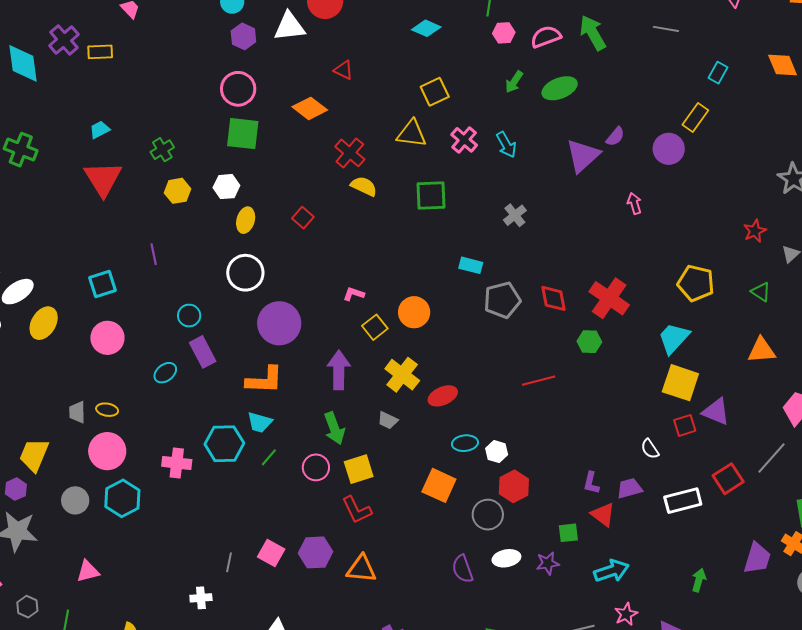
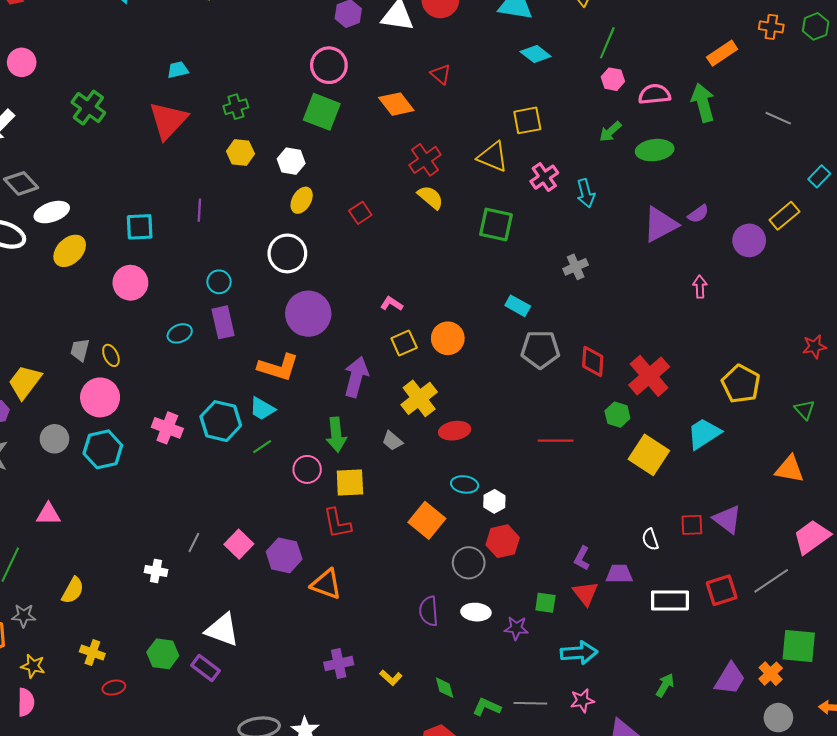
green cross: (21, 150) -> (88, 108), moved
yellow square: (680, 383) -> (649, 455), moved
yellow ellipse: (107, 410) -> (111, 355), turned 40

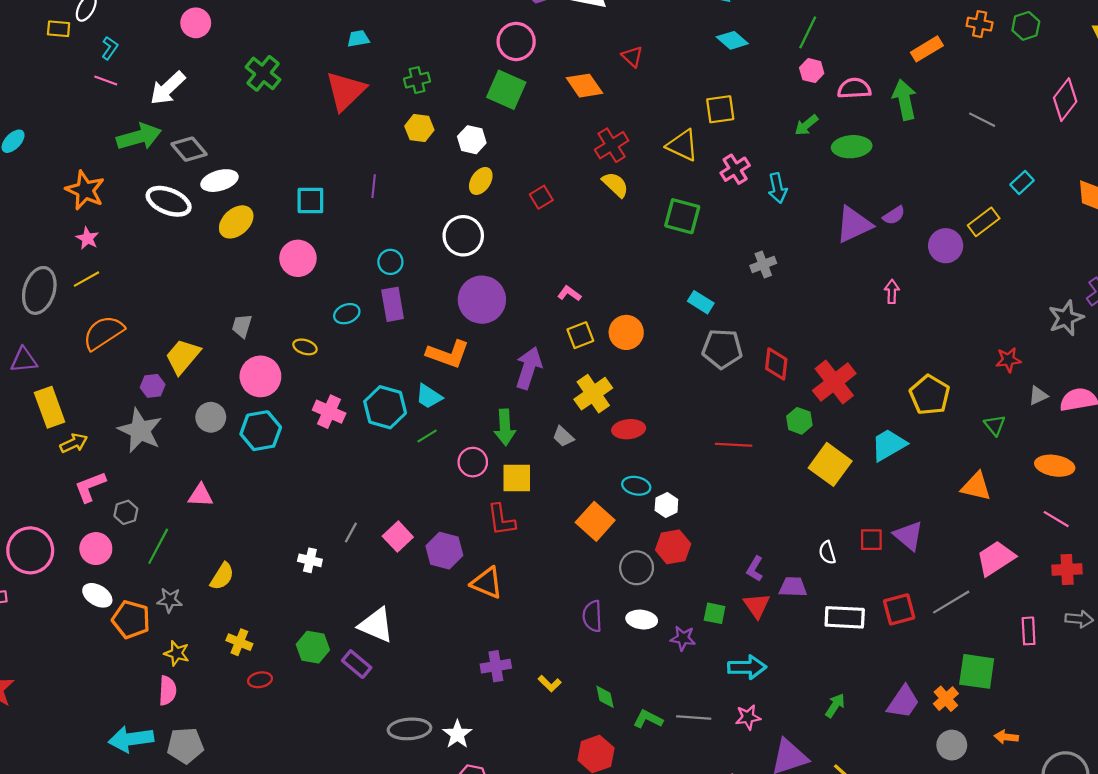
yellow ellipse: (111, 355) -> (305, 347), moved, turned -50

